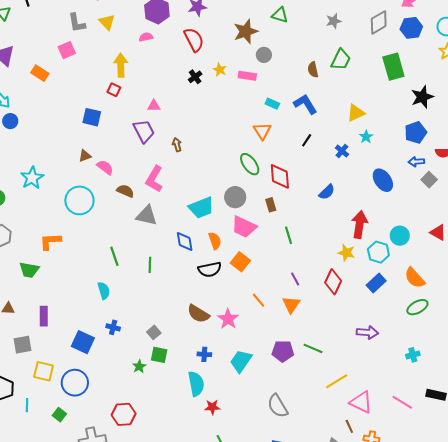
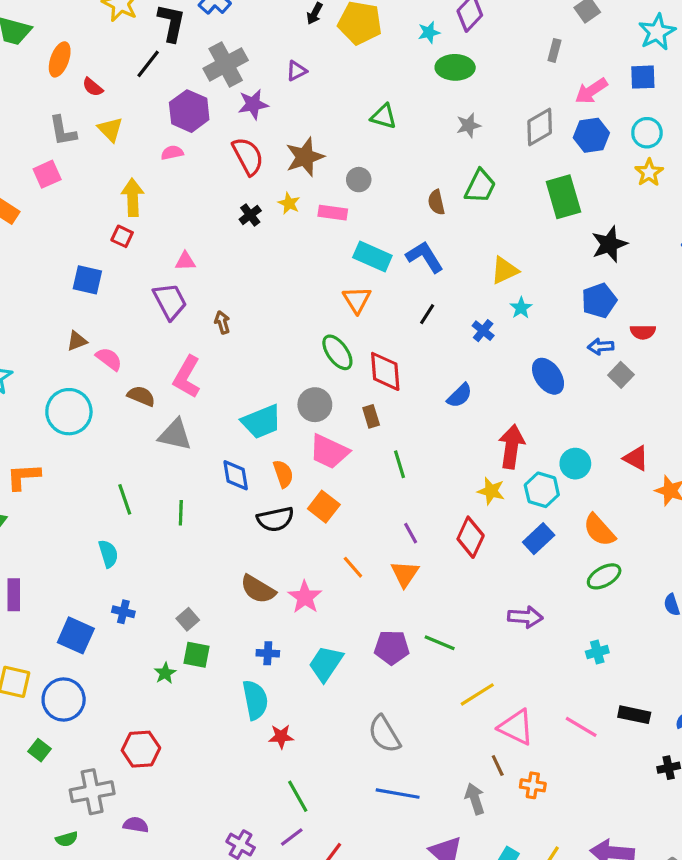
brown star: (246, 31) -> (305, 157), moved
cyan rectangle: (272, 104) -> (372, 257), size x1.6

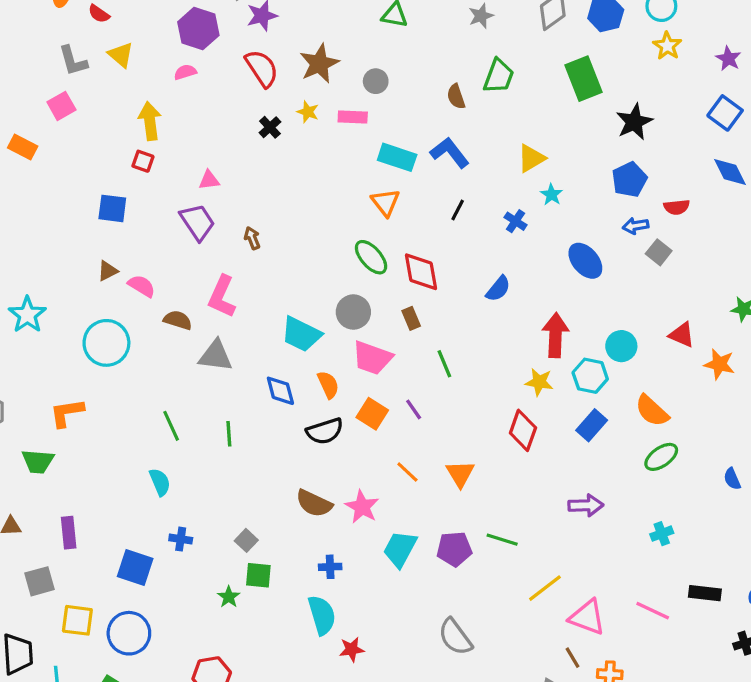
cyan trapezoid: (261, 422) -> (301, 334), turned 54
purple line: (411, 533) -> (414, 409), moved
cyan trapezoid: (326, 664) -> (400, 549), moved

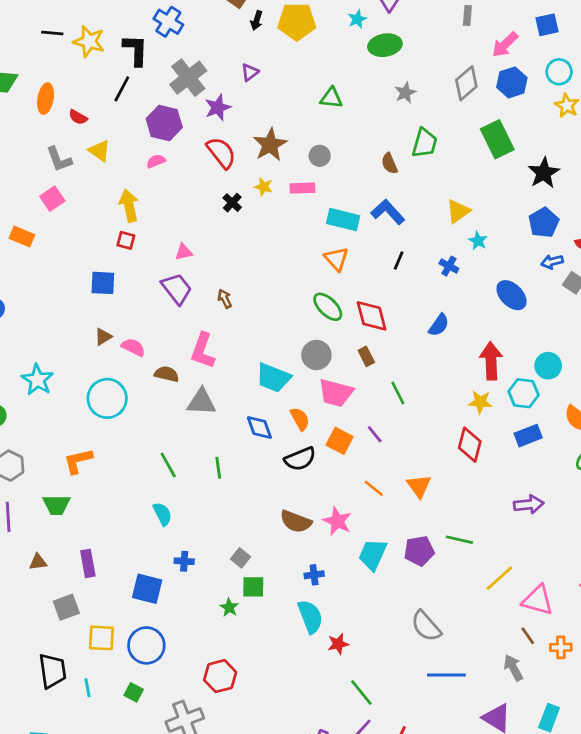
blue rectangle: (592, 425) -> (528, 436), turned 32

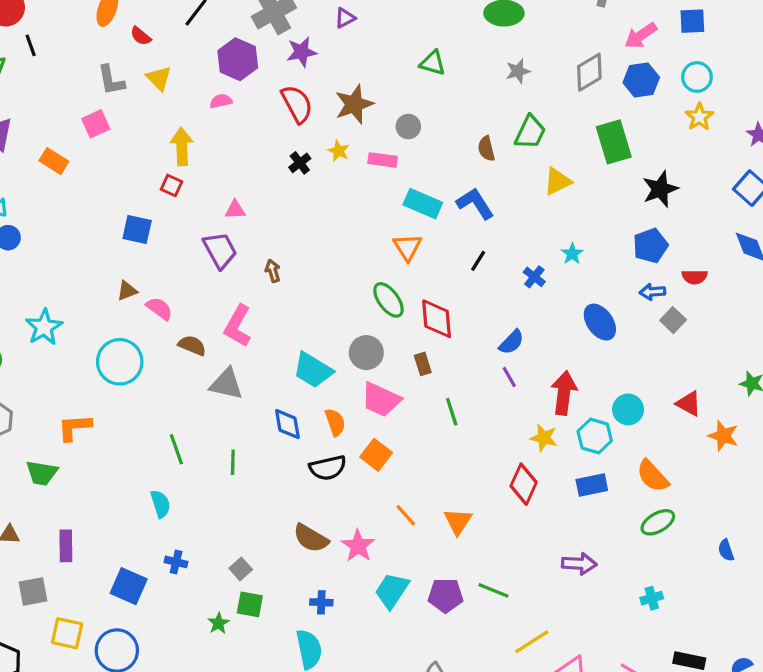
yellow triangle: (458, 211) -> (557, 181), moved
purple line: (375, 434) -> (509, 377), moved

